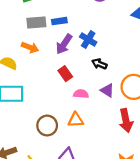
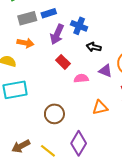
orange triangle: (76, 120) -> (100, 108), moved

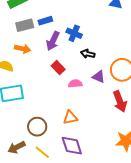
orange triangle: (100, 108) -> (70, 118), moved
brown circle: (54, 114) -> (37, 127), moved
purple diamond: (79, 143) -> (72, 146), turned -50

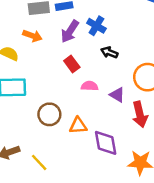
purple triangle: (99, 77) -> (117, 95), moved
brown circle: (37, 127) -> (49, 114), moved
purple diamond: (72, 146) -> (106, 143), moved

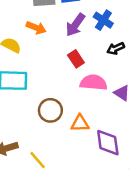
black arrow: (109, 52) -> (116, 49), turned -49
pink semicircle: (90, 86) -> (94, 83), size x1.5

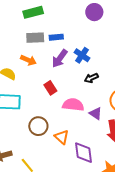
red rectangle: (76, 59) -> (50, 88), moved
orange triangle: (80, 123) -> (62, 137), turned 42

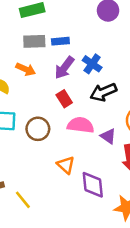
black arrow: (91, 78) -> (103, 92), size x1.5
red rectangle: (50, 88) -> (64, 99), moved
brown circle: (38, 126) -> (38, 129), moved

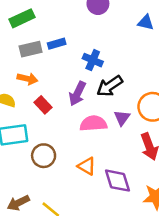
purple arrow: (64, 68) -> (77, 93), moved
red rectangle: (64, 99) -> (43, 105), moved
brown circle: (38, 129) -> (44, 156), moved
purple triangle: (108, 136) -> (122, 118), moved, turned 42

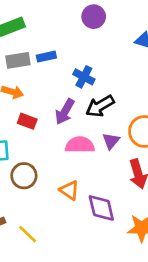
red rectangle: (43, 105) -> (27, 121), turned -30

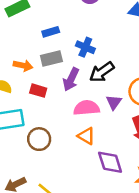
gray rectangle: (18, 60) -> (51, 59), moved
orange triangle: (69, 190) -> (86, 136), moved

